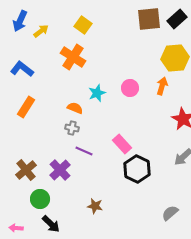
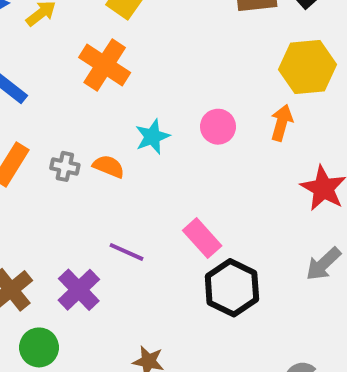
gray cross: (72, 128) -> (65, 166), moved

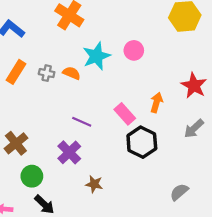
orange arrow: (282, 123) -> (156, 103), moved
cyan star: (152, 137) -> (96, 56), size x1.4
purple cross: (79, 290) -> (69, 152), moved

